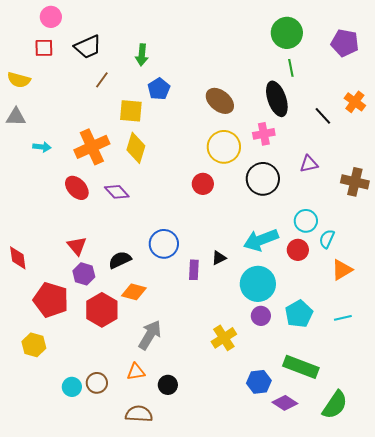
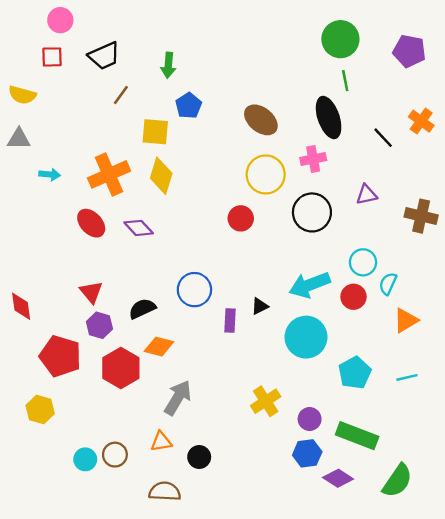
purple circle: (261, 316) -> (310, 419), moved

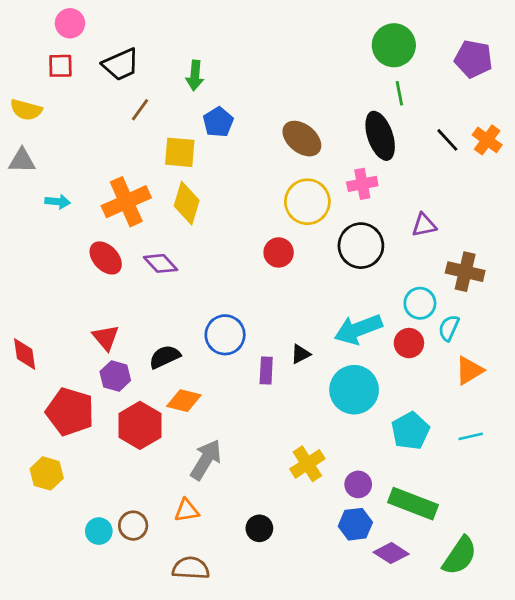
black line: (383, 138) -> (447, 140), moved
brown cross: (421, 216) -> (465, 272), moved
black circle: (199, 457) -> (259, 528), moved

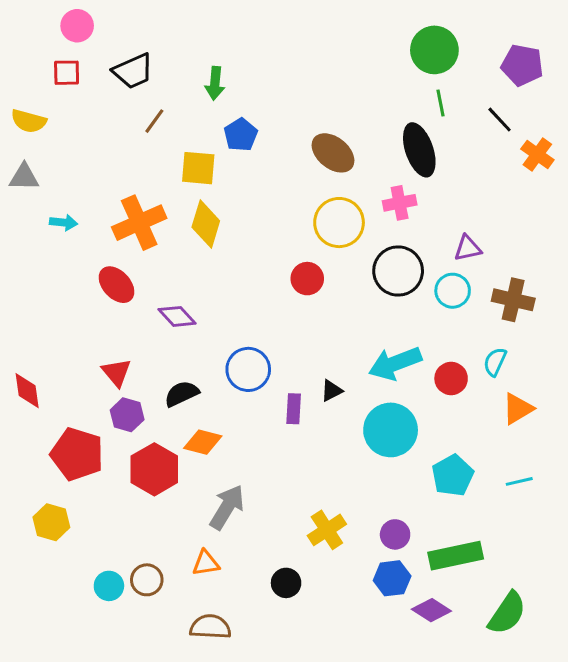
black line: (447, 140) -> (500, 120), moved
purple diamond: (161, 263) -> (177, 316), moved
cyan circle: (420, 303) -> (453, 291), moved
yellow cross: (307, 464) -> (327, 530), moved
green rectangle: (413, 504) -> (456, 556), turned -33

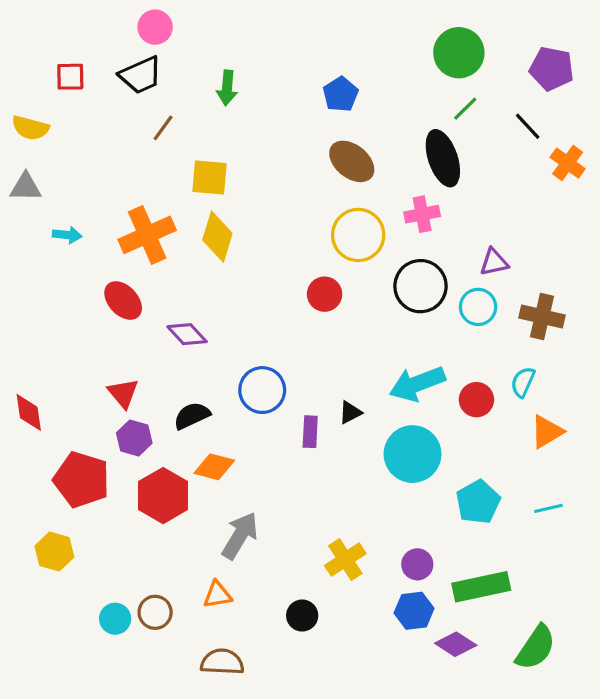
pink circle: (77, 26) -> (155, 27), moved
green line: (440, 103) -> (465, 109), turned 56
blue pentagon: (241, 135) -> (341, 94), moved

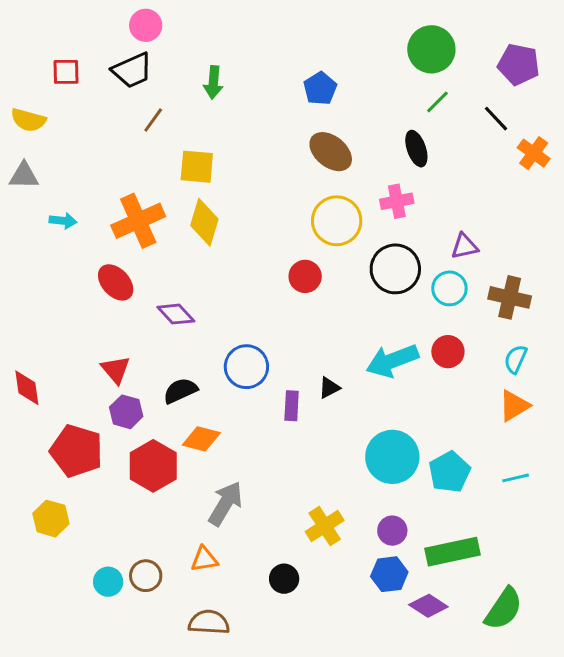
black ellipse: (443, 158) -> (416, 149), size x0.7
cyan semicircle: (523, 382) -> (516, 359), moved
red circle: (476, 400) -> (448, 352), moved
cyan circle: (412, 454) -> (392, 457), moved

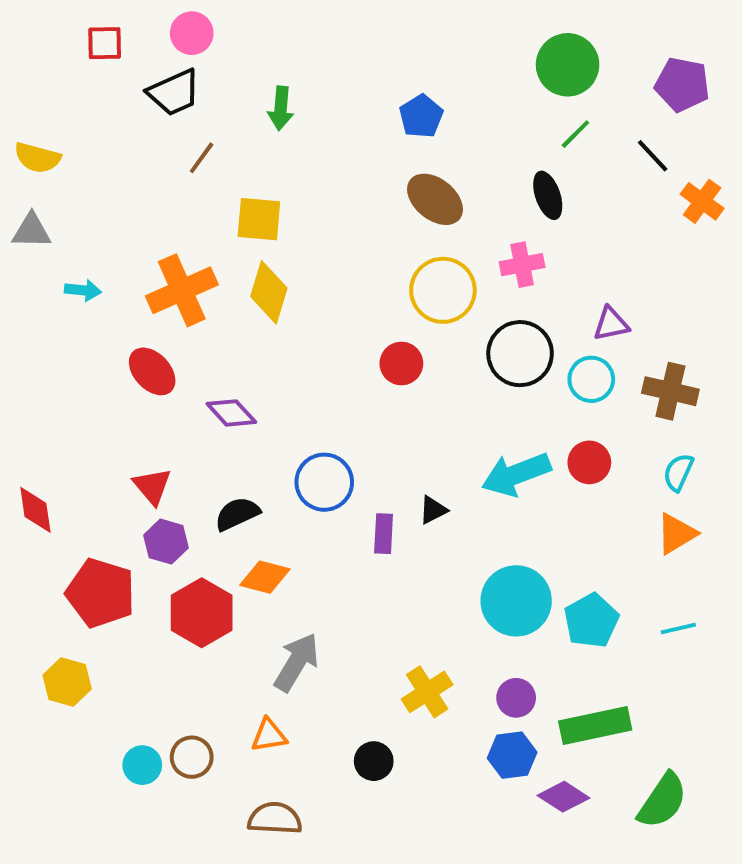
red square: (66, 72) -> (105, 43), moved

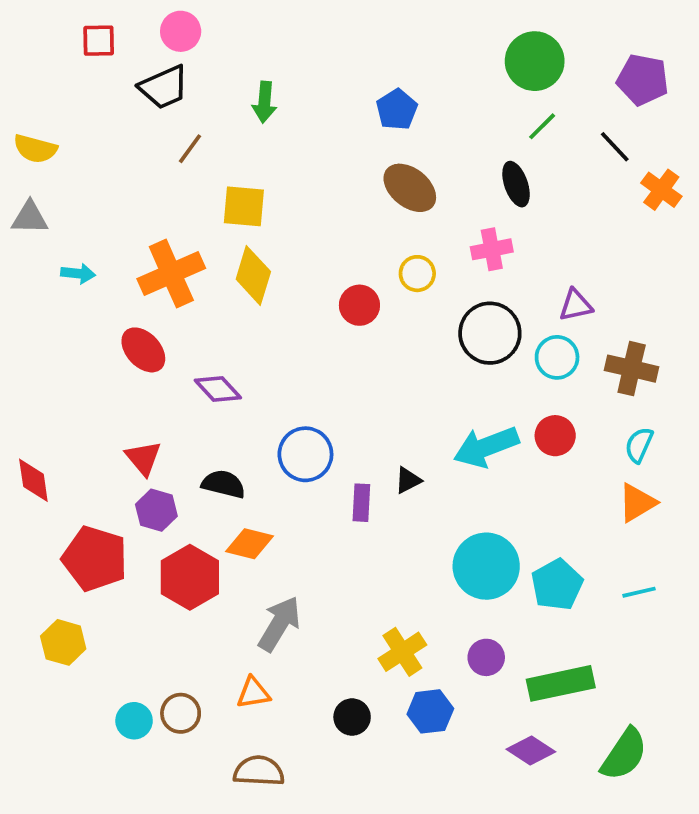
yellow circle: (443, 290) -> (417, 274), size x0.6
red circle: (401, 363) -> (359, 305), moved
black semicircle: (237, 514) -> (223, 484), turned 39
blue hexagon: (512, 755) -> (430, 711), moved

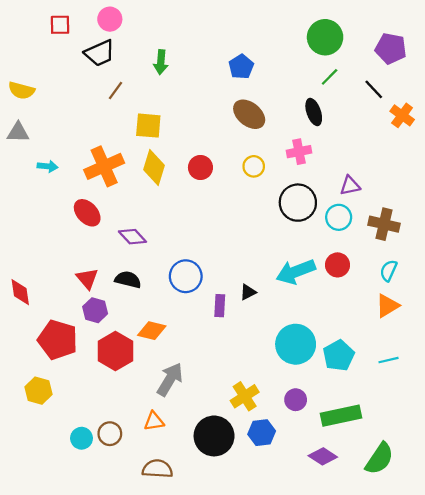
red circle: (359, 305) -> (200, 167), moved
black semicircle: (223, 484) -> (128, 280), moved
black circle: (352, 717) -> (214, 436), size x1.8

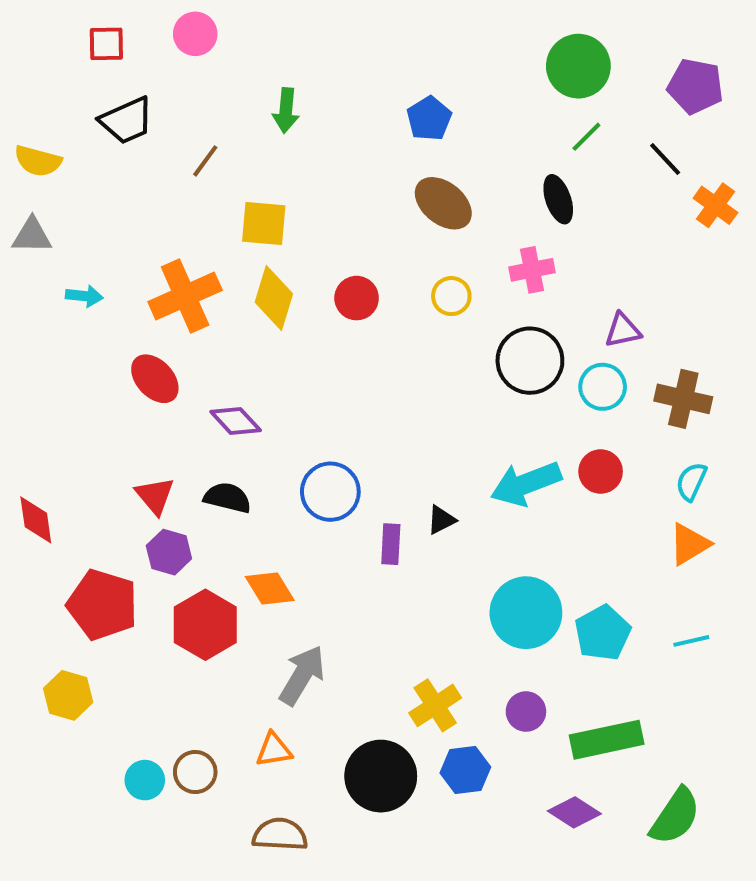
black trapezoid: (100, 53) -> (127, 121), moved
orange diamond: (152, 331) -> (270, 588), turned 44

